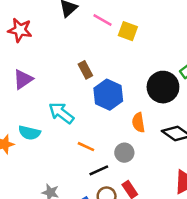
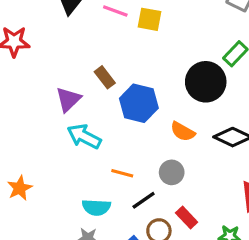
purple triangle: (23, 79) -> (68, 99), moved
orange semicircle: (138, 122) -> (183, 132), turned -42
cyan semicircle: (29, 133) -> (96, 207), moved

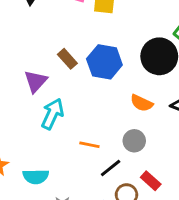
blue hexagon: (139, 103) -> (104, 62), moved
cyan arrow: (84, 136) -> (52, 114), turned 92
cyan semicircle: (96, 207) -> (36, 177), moved

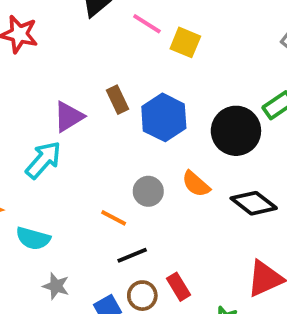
cyan arrow: (52, 114) -> (43, 160), moved
gray circle: (134, 141) -> (148, 191), moved

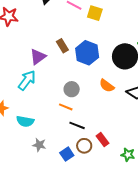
gray circle: (148, 191) -> (72, 89), moved
black line: (132, 255) -> (77, 125), turned 49

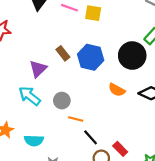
cyan arrow: (27, 80) -> (30, 96), turned -80
gray circle: (72, 89) -> (62, 101), moved
black line: (77, 125) -> (91, 137), turned 35

